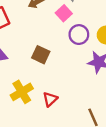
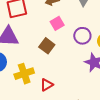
pink square: (64, 13) -> (57, 23), moved

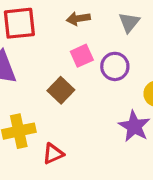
purple circle: (82, 36) -> (115, 66), moved

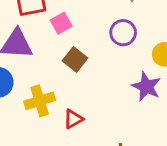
pink square: (82, 56) -> (61, 23), moved

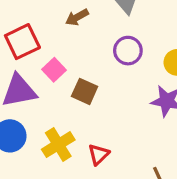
pink square: (61, 23) -> (54, 70), moved

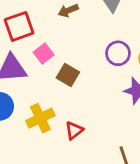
purple circle: (128, 51) -> (118, 53), moved

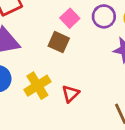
pink square: (44, 54) -> (70, 18), moved

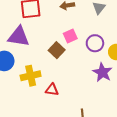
red triangle: (70, 94) -> (52, 90), turned 32

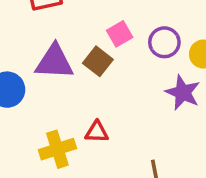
purple triangle: (19, 37) -> (54, 62), moved
yellow cross: (31, 76) -> (57, 149), moved

